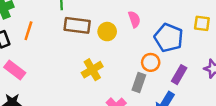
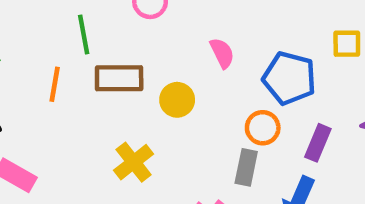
orange line: (28, 31) -> (55, 84), moved
yellow circle: (107, 32) -> (177, 100), moved
yellow cross: (92, 70) -> (134, 162), moved

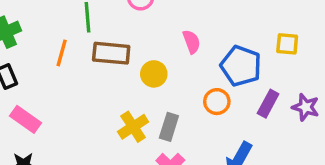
purple rectangle: (318, 143) -> (268, 104), moved
yellow cross: (134, 162) -> (133, 127), moved
gray rectangle: (246, 167) -> (169, 127), moved

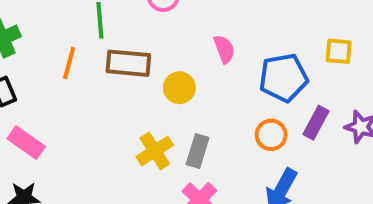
blue pentagon: (241, 66) -> (283, 78), turned -30
orange circle: (217, 102) -> (271, 135), moved

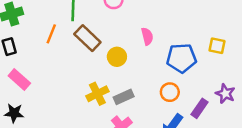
brown rectangle: (128, 63) -> (87, 38), turned 32
purple rectangle: (316, 123) -> (200, 108), moved
gray rectangle: (198, 151) -> (124, 97), turned 42

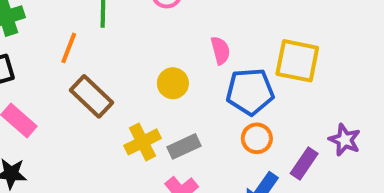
brown rectangle: (87, 38) -> (92, 96), moved
yellow square: (217, 46) -> (297, 61), moved, size x1.6
blue pentagon: (181, 58) -> (250, 92), moved

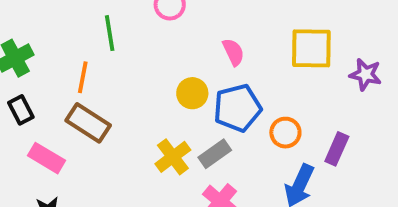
blue pentagon: (250, 92) -> (238, 108), moved
brown rectangle: (92, 96) -> (88, 123), moved
purple star: (345, 140) -> (365, 74), moved

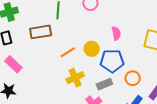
orange line: (83, 77) -> (68, 52), moved, turned 35
brown rectangle: (88, 123) -> (41, 32), moved, turned -55
gray rectangle: (215, 154) -> (104, 84), moved

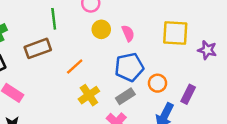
yellow circle: (92, 49) -> (101, 29), moved

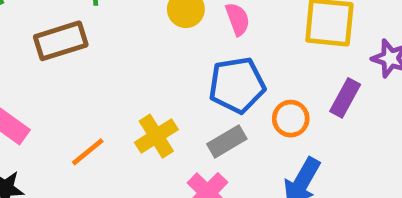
orange line: (75, 67) -> (88, 152), moved
purple rectangle: (188, 94) -> (345, 98), moved

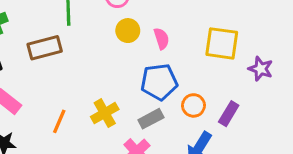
purple rectangle: (345, 98) -> (229, 114), moved
orange line: (88, 152) -> (59, 121), turned -30

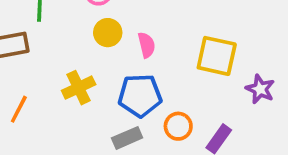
yellow cross: (105, 113) -> (79, 88), moved
orange line: (59, 121) -> (19, 109), moved

